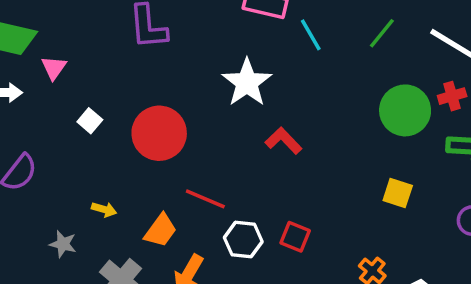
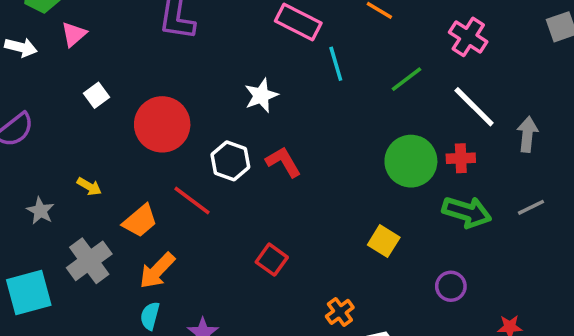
white star: (247, 83) -> (261, 95), size x0.7
white hexagon: (243, 240) -> (230, 161), moved

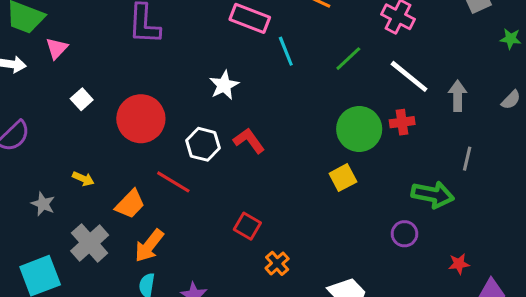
gray line: (531, 207) -> (467, 159), turned -45
green arrow: (467, 212) -> (433, 195), moved
yellow square: (384, 241) -> (343, 178), moved, turned 36
orange cross: (340, 312) -> (277, 263), moved

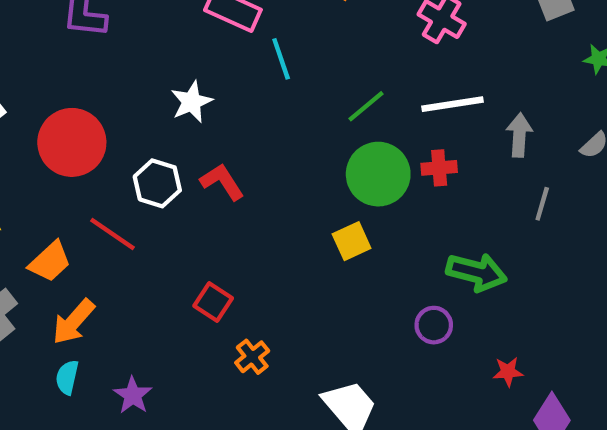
green line: (348, 59) -> (366, 106), moved
white line: (409, 76) -> (453, 104), turned -51
gray line: (467, 159) -> (542, 204), moved

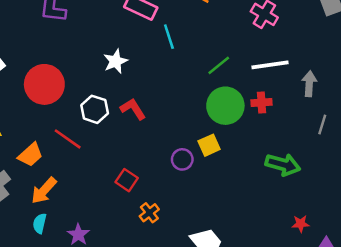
purple circle: (434, 325) -> (182, 159), moved

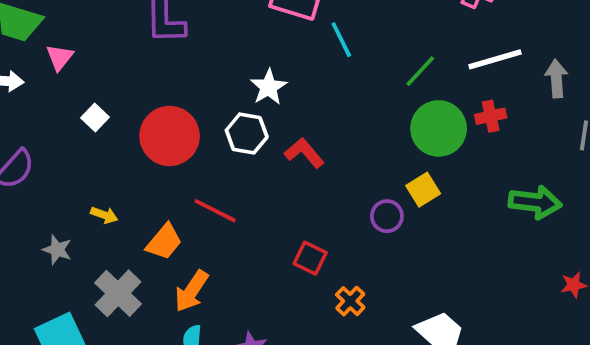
white hexagon: (95, 109) -> (247, 134), moved

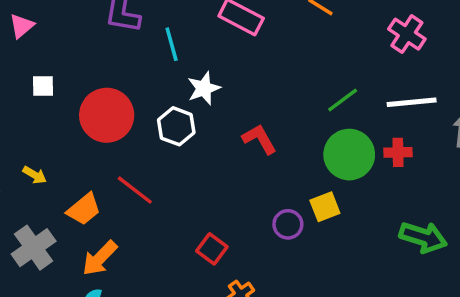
cyan line: (341, 40) -> (172, 44), moved
white square: (95, 118) -> (43, 86), turned 35
red L-shape: (304, 153) -> (259, 139), moved

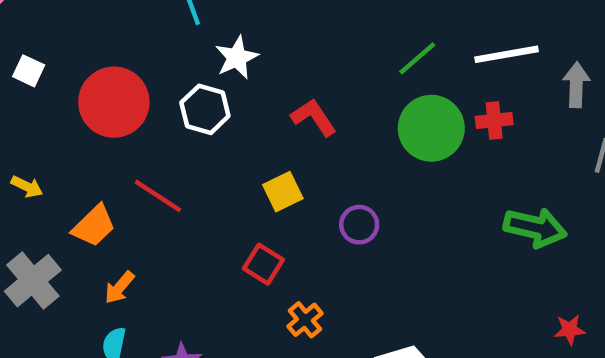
white square: (43, 86) -> (29, 71), turned 30
yellow square: (325, 207) -> (283, 192), moved
orange arrow: (100, 258) -> (119, 287), size x0.7

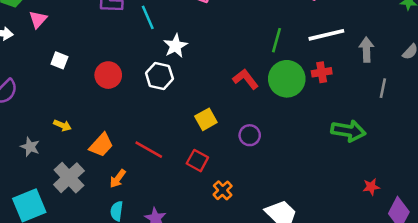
green line: (417, 58) -> (276, 40), turned -30
red circle: (114, 102) -> (108, 75), size x0.7
red L-shape: (314, 117) -> (246, 79), moved
red line: (158, 196) -> (149, 150), moved

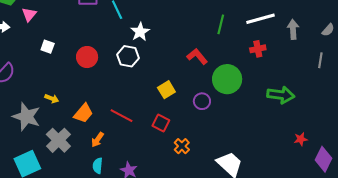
green circle: (287, 79) -> (227, 79), moved
gray line: (383, 88) -> (320, 60), moved
gray star: (30, 147) -> (26, 117), size x1.8

